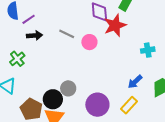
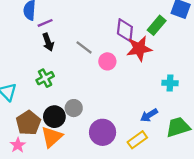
black arrow: (34, 35) -> (48, 42), turned 63
green cross: (17, 59) -> (45, 78), moved

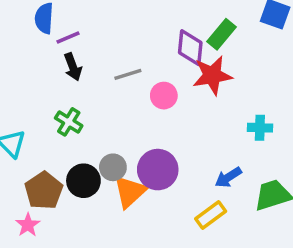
green rectangle: (157, 25) -> (221, 34), moved
gray line: (84, 47) -> (128, 74), turned -54
green cross: (45, 78) -> (69, 122), turned -30
purple circle: (103, 132) -> (158, 170), moved
orange triangle: (52, 137) -> (130, 192), moved

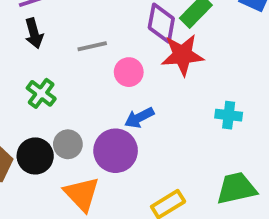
green cross: (69, 122) -> (41, 93), moved
blue arrow: (228, 177) -> (139, 118), moved
orange triangle: (130, 192) -> (82, 194), moved, turned -36

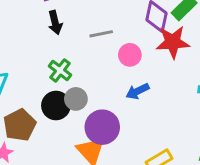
gray circle: (68, 144) -> (76, 99), moved
purple circle: (116, 151) -> (102, 127), moved
black circle: (35, 156) -> (56, 105), moved

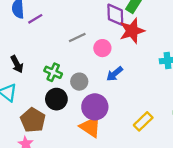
black arrow: (55, 23) -> (17, 64), moved
gray circle: (76, 99) -> (79, 82), moved

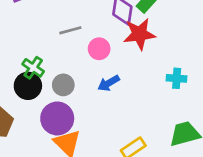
black circle: (56, 99) -> (28, 86), moved
purple circle: (95, 107) -> (57, 118), moved

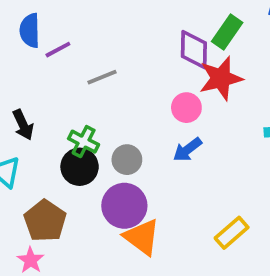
gray line: (70, 30) -> (102, 77), moved
pink circle: (99, 49) -> (186, 108), moved

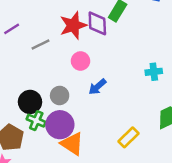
red star: (221, 78) -> (73, 25), moved
pink circle: (186, 108) -> (80, 61), moved
green cross: (84, 142) -> (36, 121), moved

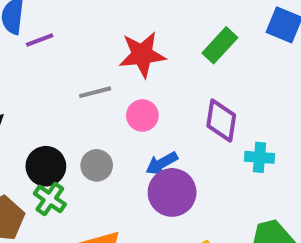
purple diamond: (97, 23) -> (221, 120), moved
gray line: (41, 44) -> (95, 92), moved
purple circle: (60, 125) -> (172, 192), moved

